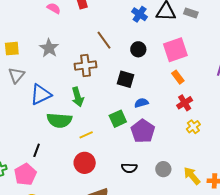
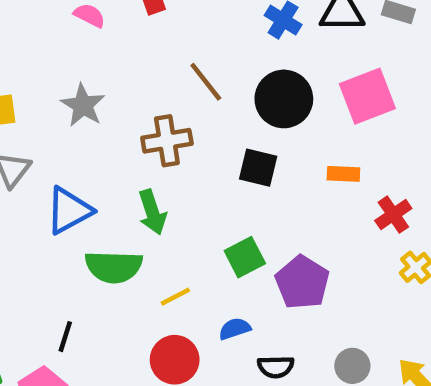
black circle: (138, 49) -> (284, 99), size x1.6
orange rectangle: (178, 77) -> (343, 174), moved, turned -48
blue semicircle: (141, 103) -> (235, 329), moved

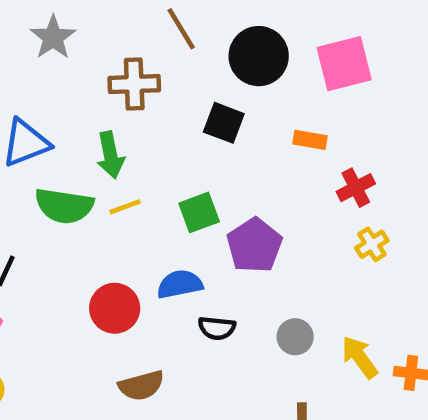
yellow line: (175, 297) -> (125, 207), moved
blue semicircle: (235, 329) -> (180, 284), size x1.4

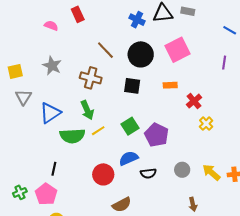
brown cross: (134, 84) -> (91, 78), turned 30

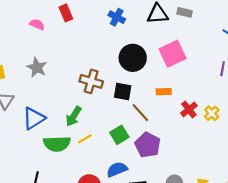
blue cross: (137, 20) -> (117, 17), moved
brown line: (105, 50) -> (140, 113), moved
brown cross: (91, 78) -> (91, 81), moved
green arrow: (87, 110) -> (74, 116), turned 54
yellow cross: (206, 124) -> (212, 113), moved

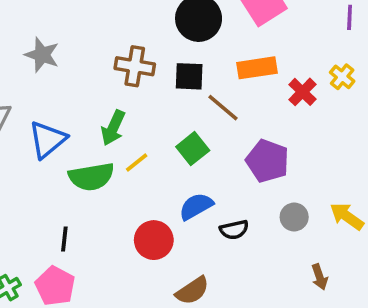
orange rectangle: (164, 92) -> (257, 68), size x1.5
yellow cross: (212, 113) -> (342, 77), moved
purple pentagon: (148, 145) -> (267, 161), moved

